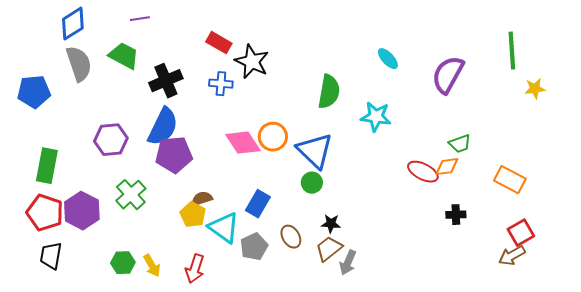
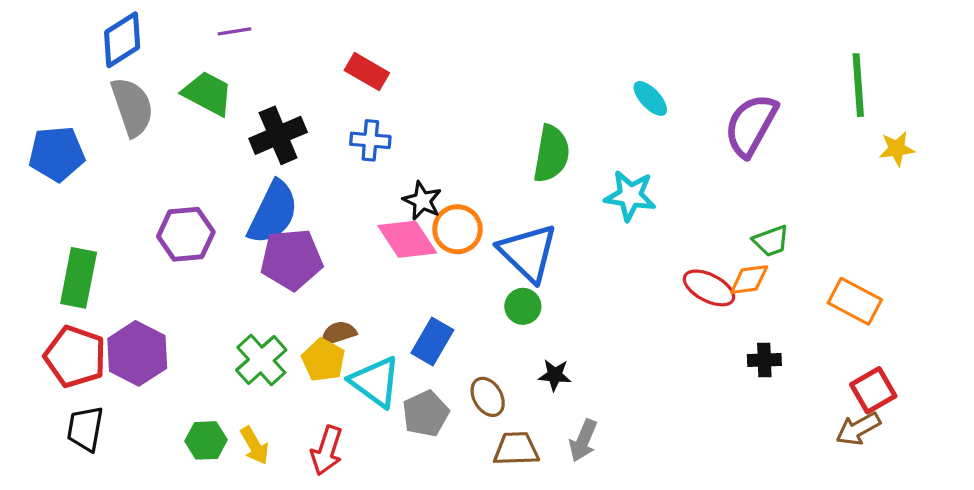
black star: (252, 62) -> (422, 201), moved, size x0.7
green cross: (131, 195) -> (261, 360), moved
brown trapezoid: (329, 249) -> (516, 449), moved, turned 36

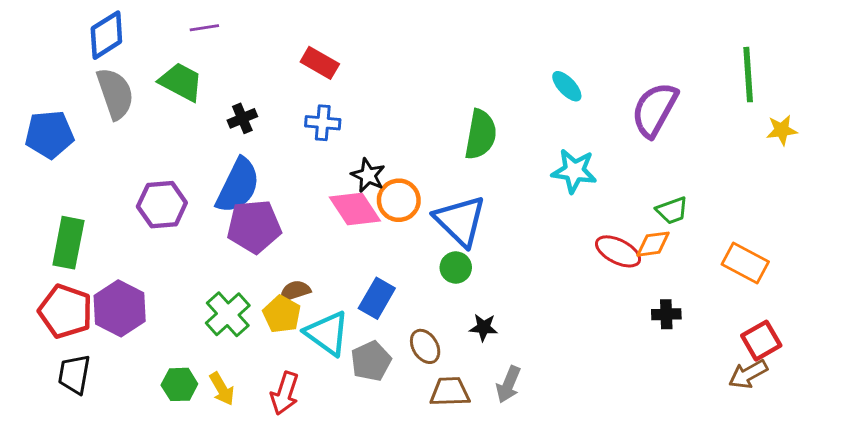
black cross: (278, 135) -> (242, 118), size x0.6
cyan star: (630, 196) -> (574, 171), moved

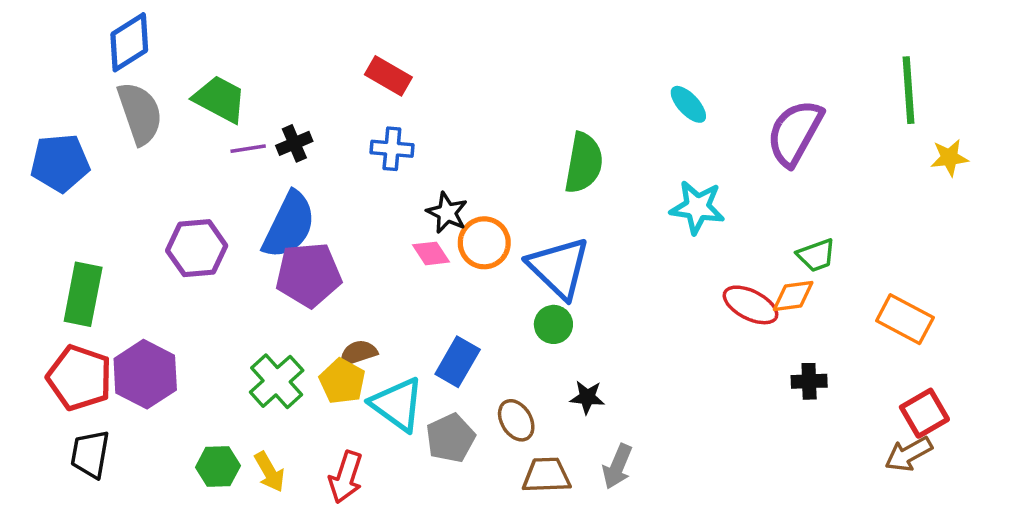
purple line: (204, 28) -> (248, 149), moved
pink diamond: (355, 209) -> (431, 253), size x0.6

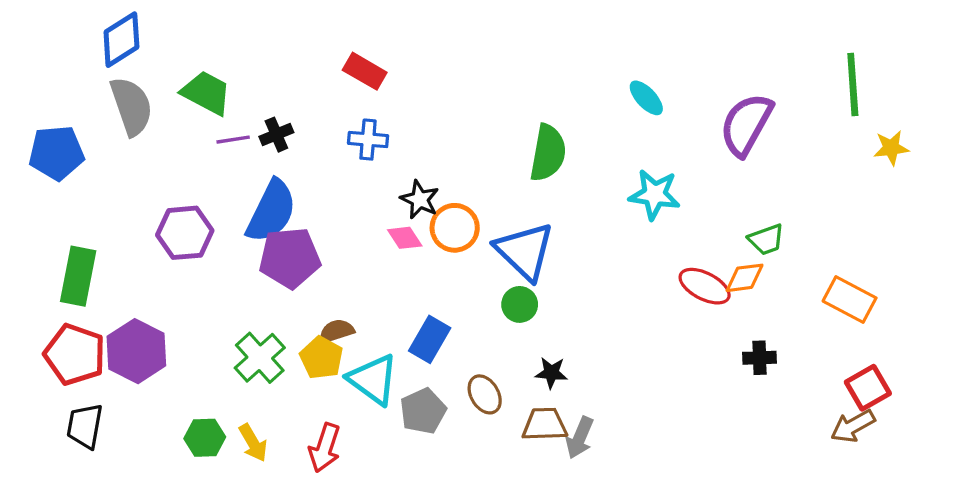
brown trapezoid: (546, 475) -> (545, 424), moved

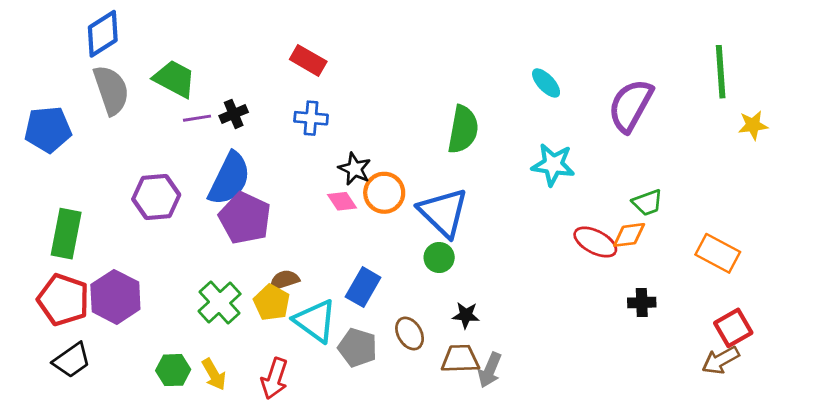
purple pentagon: (290, 258) -> (245, 218), turned 30
gray pentagon: (423, 411) -> (357, 348), turned -30
black trapezoid: (85, 426) -> (72, 360), turned -135

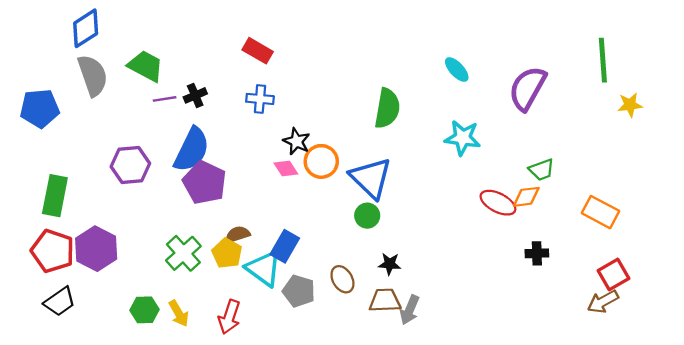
blue rectangle: (363, 287) -> (285, 246), moved

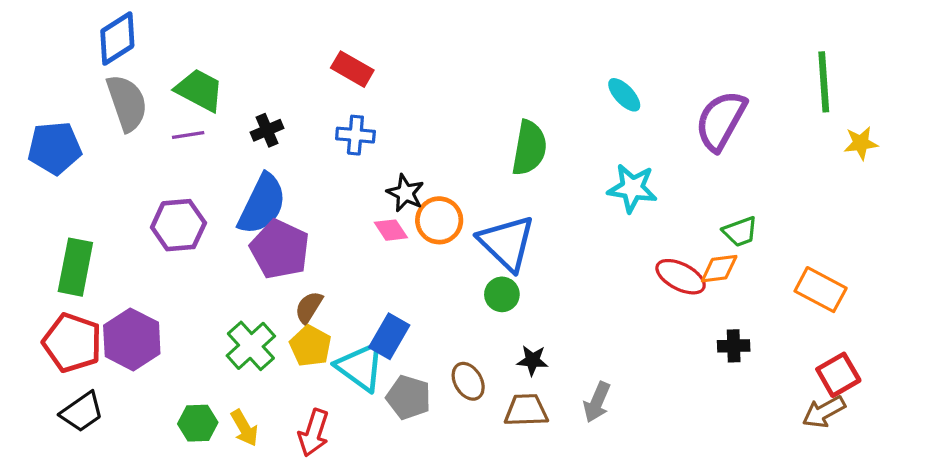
purple line: (165, 99) -> (188, 135), moved
brown semicircle: (238, 234) -> (309, 307), moved, turned -40
gray arrow: (410, 310) -> (597, 402), moved

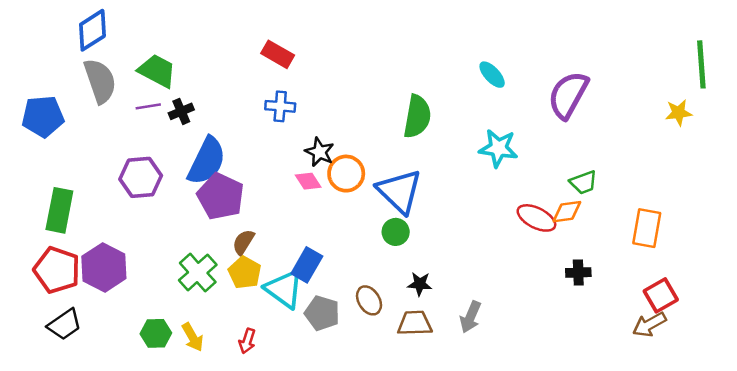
green line: (824, 82) -> (701, 64), moved
black cross: (267, 130) -> (181, 111), moved
orange rectangle: (821, 290) -> (647, 228), turned 72
red arrow: (314, 433) -> (247, 341), size x0.7

